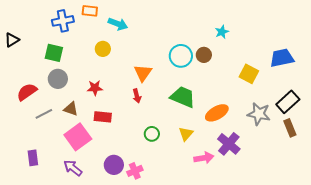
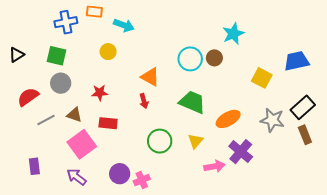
cyan star: (222, 32) -> (233, 34), size x1.5
black triangle: (12, 40) -> (16, 55), moved
orange triangle: (143, 73) -> (150, 77), turned -36
green circle: (152, 134) -> (160, 141), size x1.5

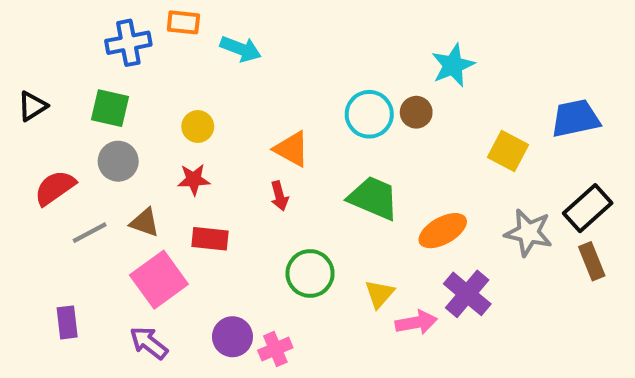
yellow circle: (108, 52) -> (198, 126), moved
yellow triangle: (195, 141) -> (379, 294), moved

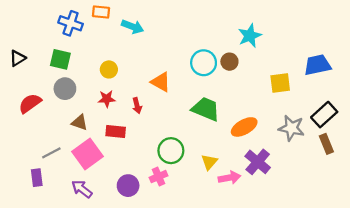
blue cross: (128, 43) -> (71, 23), turned 30
yellow square: (508, 151) -> (280, 83), turned -35
red arrow: (279, 196) -> (137, 106), moved
gray line: (90, 233) -> (51, 153), moved
pink cross: (275, 349) -> (158, 177), moved

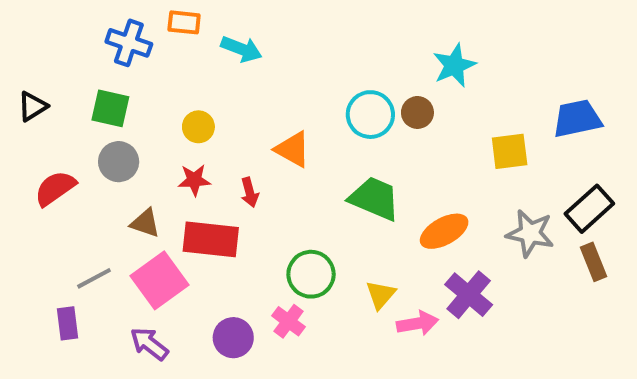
red rectangle: (116, 131) -> (211, 239), size x1.5
pink cross: (158, 177) -> (288, 321), turned -30

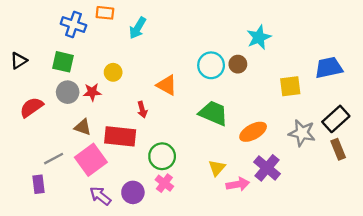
cyan arrow: (241, 49) -> (138, 28), turned 100
red star: (194, 180) -> (92, 92), moved
green circle: (311, 274) -> (162, 156), moved
purple arrow: (149, 344) -> (100, 196), moved

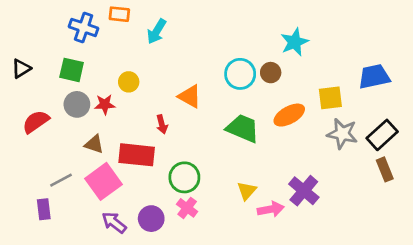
orange ellipse: (253, 132) -> (289, 115), moved
gray star: (302, 133) -> (342, 134), moved

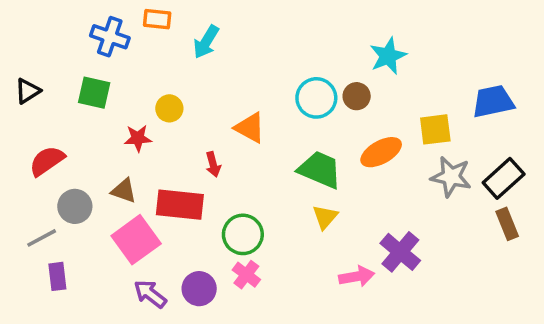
gray circle: (77, 104) -> (75, 206), moved
gray line: (61, 180) -> (42, 238), moved
yellow triangle: (247, 191) -> (325, 217), moved

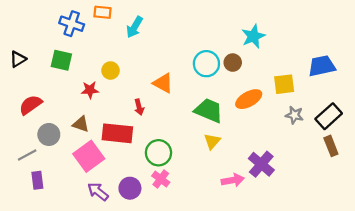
gray star: (451, 177) -> (294, 115), size x0.7

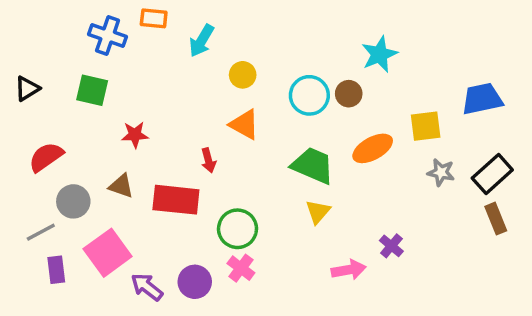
yellow circle: (110, 71) -> (243, 75), moved
pink square: (89, 156) -> (108, 253), moved
purple cross: (261, 164) -> (391, 246), size x0.6

